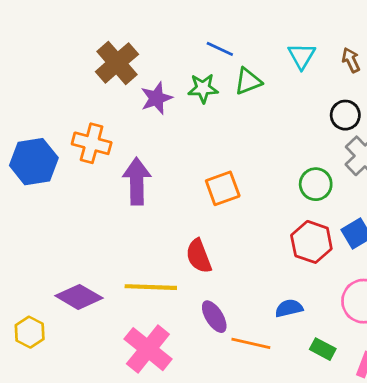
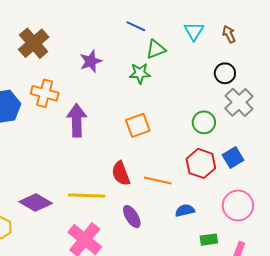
brown cross: (117, 63) -> (34, 43), moved
green star: (203, 88) -> (140, 73), moved
orange line: (251, 343) -> (158, 180), moved
green rectangle: (323, 349) -> (209, 240), turned -36

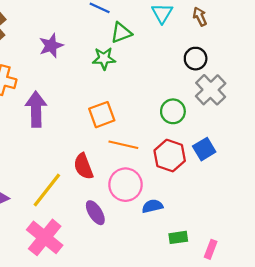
orange line: (158, 180) -> (123, 145), moved
yellow line: (87, 195) -> (47, 190), turned -54
pink circle: (238, 206) -> (125, 185), moved

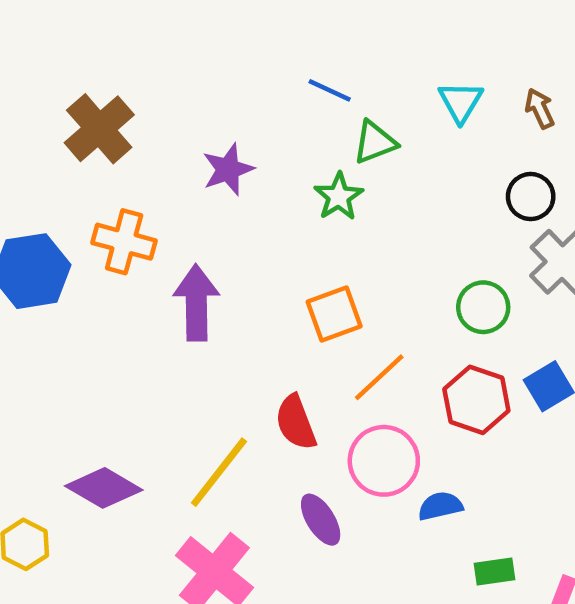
green star: (104, 59) -> (339, 197), turned -30
orange line: (123, 145) -> (379, 377), turned -56

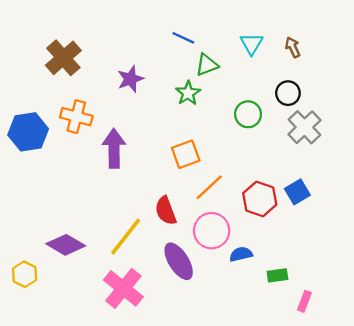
green circle: (483, 307) -> (248, 114), moved
purple ellipse: (321, 520) -> (179, 261), size x1.4
green rectangle: (495, 572) -> (277, 275), moved

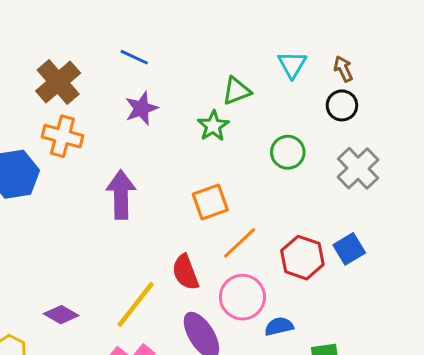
blue line: (183, 38) -> (134, 57), moved
black circle: (288, 93) -> (342, 105), moved
orange cross: (76, 117) -> (62, 136), moved
purple diamond: (66, 245) -> (61, 315), size x0.7

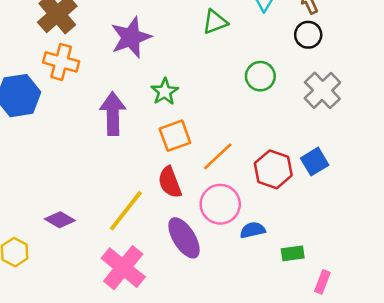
purple star: (141, 108) -> (131, 37), size x1.4
green star: (213, 126) -> (165, 92), moved
orange square: (210, 202) -> (175, 136), moved

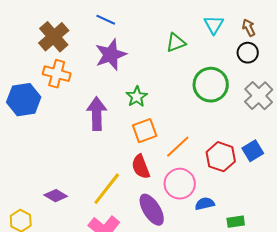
green circle: (260, 76) -> (211, 85), size x1.5

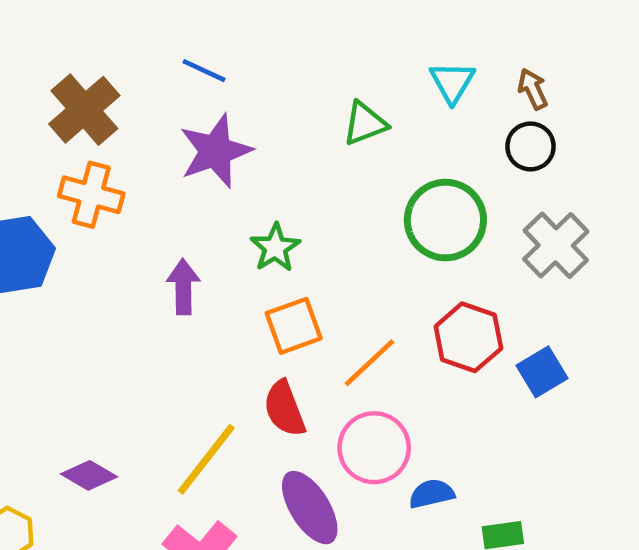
purple arrow: (97, 114) -> (183, 287), size x0.7
red hexagon: (221, 157) -> (468, 337), moved

